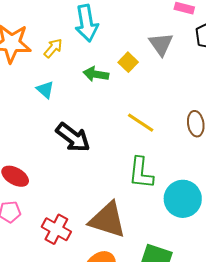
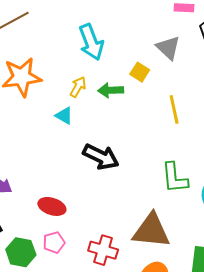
yellow arrow: (53, 48) -> (78, 87), moved
yellow line: (141, 123) -> (174, 109), moved, turned 56

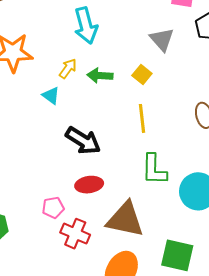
yellow square: (140, 72) -> (142, 74), moved
yellow line: (174, 109) -> (142, 118), moved
red ellipse: (52, 206) -> (89, 185), moved, turned -32
pink pentagon: (54, 242) -> (53, 208), moved

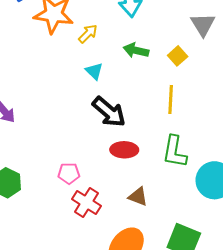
yellow arrow: (68, 69) -> (88, 34), moved
cyan triangle: (51, 96) -> (94, 71), moved
red ellipse: (89, 185) -> (124, 150), moved
brown triangle: (125, 219) -> (138, 197), size x0.5

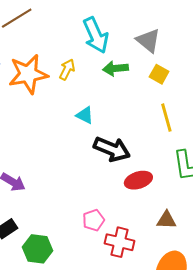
gray triangle: (203, 25) -> (148, 41), moved
yellow arrow: (88, 34) -> (67, 69), moved
green arrow: (136, 50) -> (115, 68), moved

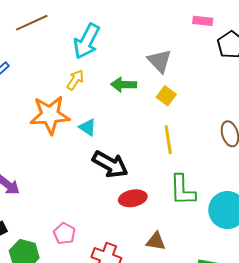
cyan arrow: (96, 35) -> (87, 41), moved, turned 45
orange star: (28, 74) -> (50, 115), moved
pink pentagon: (93, 220) -> (64, 233), moved, turned -30

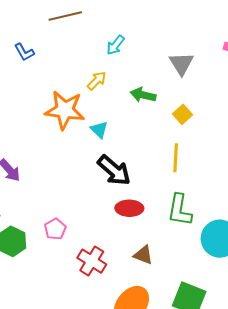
cyan arrow: (87, 41) -> (115, 45), size x0.6
gray triangle: (160, 61) -> (181, 64), moved

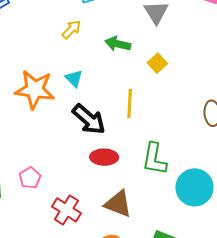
orange star: (65, 110) -> (35, 90), moved
yellow line: (176, 158) -> (130, 103), moved
brown triangle: (143, 255) -> (118, 204), size x1.4

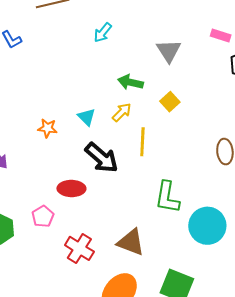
yellow arrow: (71, 30) -> (122, 112), moved
orange star: (35, 90) -> (47, 128), size x0.5
red ellipse: (104, 157) -> (71, 189), moved

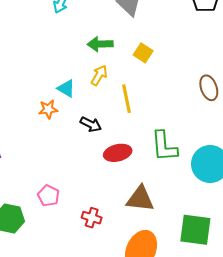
orange star: (47, 128) -> (48, 109), moved
black arrow: (102, 158) -> (91, 124), size x0.6
red ellipse: (71, 189) -> (118, 153), moved
red cross: (79, 248) -> (92, 218), size x0.7

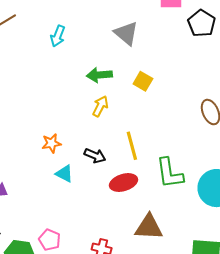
cyan triangle: (66, 88) -> (64, 174), moved
yellow line: (126, 99) -> (132, 146), moved
pink pentagon: (48, 196) -> (50, 240), moved

